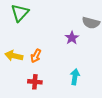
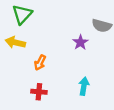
yellow arrow: (14, 56) -> (15, 42), moved

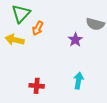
orange arrow: (40, 63) -> (38, 28), moved

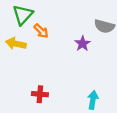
orange arrow: (38, 28) -> (41, 31), turned -72
cyan arrow: (78, 81) -> (93, 100), moved

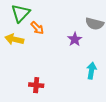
cyan arrow: (93, 100) -> (91, 71), moved

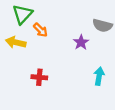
red cross: (36, 85) -> (39, 77), moved

